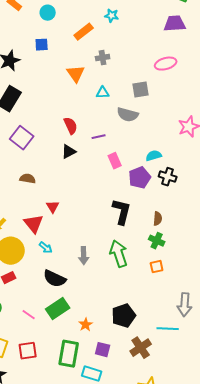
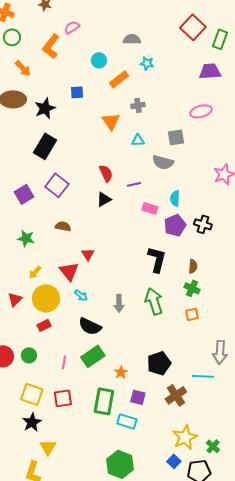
cyan circle: (48, 13) -> (99, 60), moved
cyan semicircle: (154, 156) -> (175, 198), moved, turned -70
pink rectangle: (115, 161) -> (150, 208), turned -49
pink line: (29, 315) -> (64, 362), turned 64

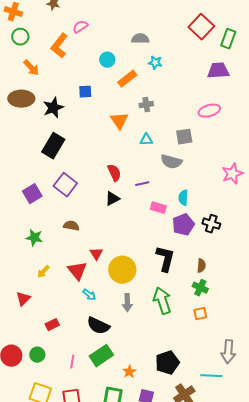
yellow circle: (46, 298) -> (122, 270), moved

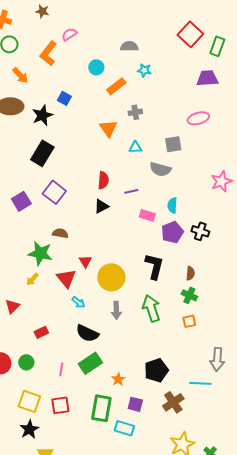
blue square: (85, 92) -> (64, 98), moved, turned 32
red semicircle: (114, 173) -> (103, 180), turned 30
green star: (34, 238) -> (40, 253), moved, size x1.4

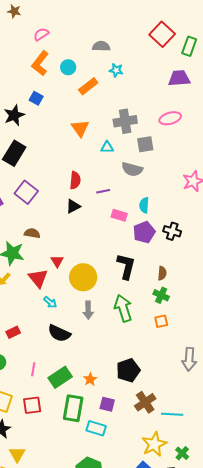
orange L-shape: (48, 53) -> (40, 63), moved
gray cross: (135, 112) -> (125, 121), moved, size x1.6
green rectangle: (90, 363) -> (60, 377), moved
cyan line: (200, 383) -> (172, 414), moved

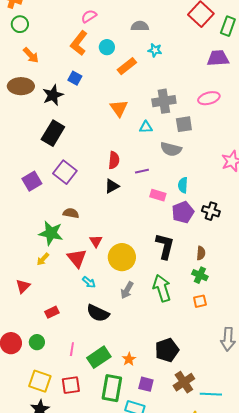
pink semicircle: (41, 34) -> (89, 16), moved
gray arrow: (88, 310) -> (127, 290), turned 30

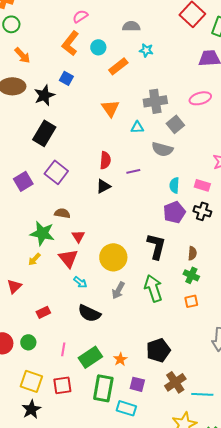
gray square: (184, 124) -> (175, 124), turned -30
pink rectangle: (158, 195) -> (202, 185), moved
red triangle: (96, 241) -> (78, 236), moved

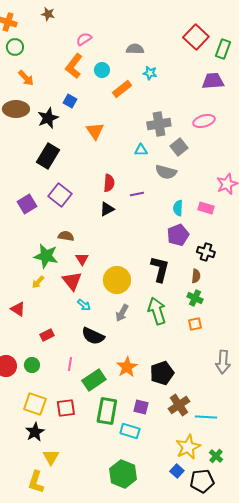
orange triangle: (110, 108) -> (95, 131), moved
black cross: (202, 211) -> (206, 252), moved
red triangle: (14, 286) -> (18, 309), turned -42
pink line: (63, 349) -> (70, 364), moved
orange star: (120, 359) -> (127, 367), moved, size x1.5

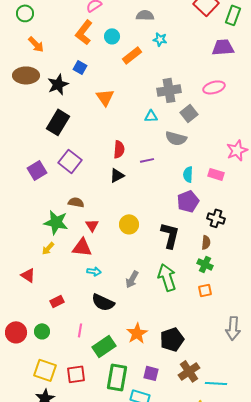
yellow circle: (117, 280) -> (129, 224), moved, size x0.7
red triangle: (72, 281) -> (82, 247), turned -45
cyan arrow: (84, 305) -> (94, 271), turned -32

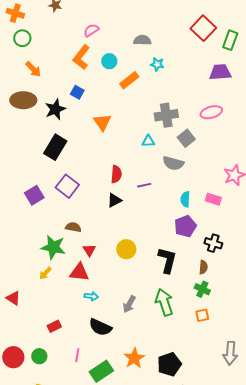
red triangle: (28, 275) -> (13, 298), moved

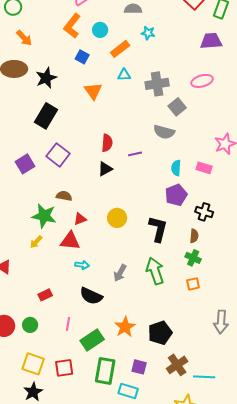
blue square: (77, 92) -> (82, 57), moved
cyan triangle: (148, 141) -> (124, 75), moved
red triangle: (89, 250) -> (80, 219), turned 40

